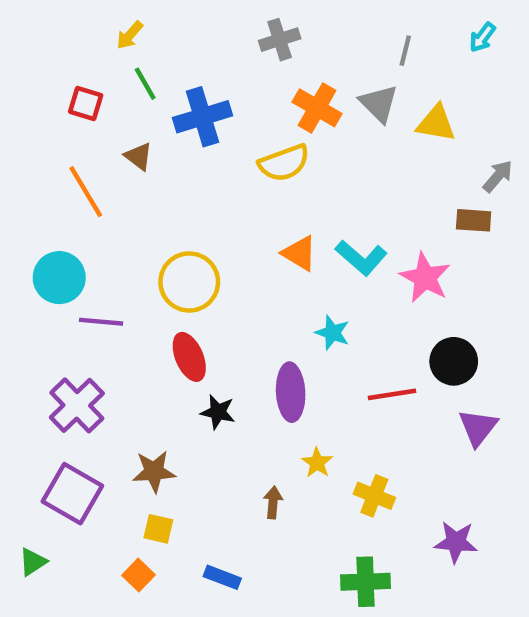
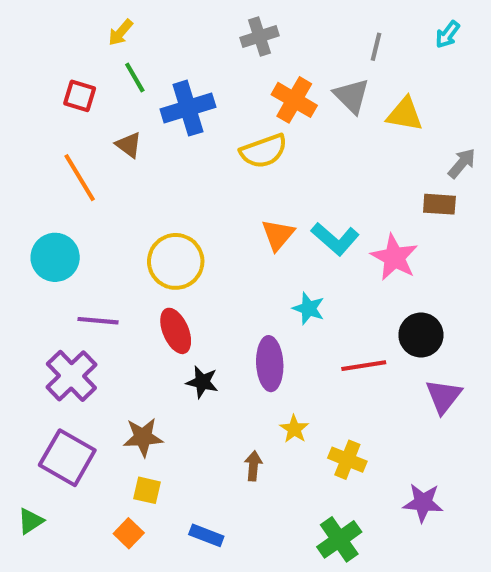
orange triangle: (299, 253) -> (278, 235), turned 39
purple line: (101, 322) -> (98, 321), moved
green cross: (366, 582) -> (339, 539), turned -33

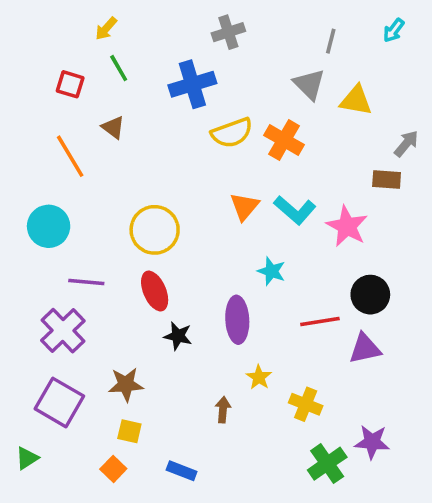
orange cross: (294, 100) -> (284, 140), moved
blue cross: (188, 108) -> (192, 84), moved
purple triangle: (443, 396) -> (365, 349), moved, turned 40
green cross: (339, 539) -> (327, 464), moved

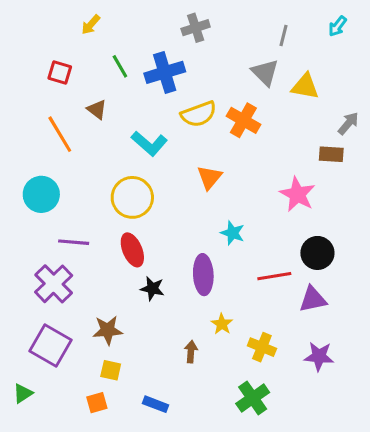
green line: (119, 68) -> (120, 66), moved
cyan L-shape: (295, 210) -> (149, 143), moved
purple star: (372, 442) -> (319, 356), moved
green cross: (327, 464) -> (253, 398), moved
orange square: (113, 469) -> (97, 403), turned 30

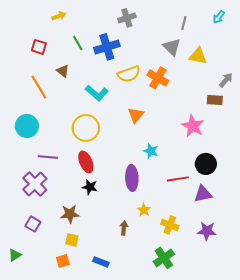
yellow arrow: (91, 25) -> (59, 16), turned -152
black star: (152, 288) -> (90, 187), moved
purple square: (51, 346) -> (33, 224), size x0.6

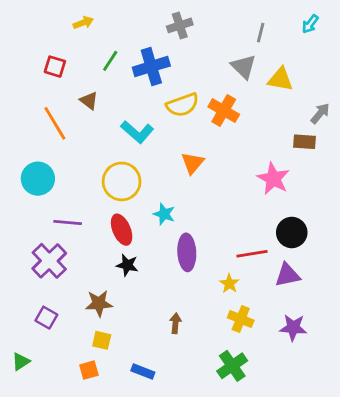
green line: (78, 43) -> (110, 61), turned 63
cyan star: (151, 151) -> (164, 214), moved
yellow star: (144, 210) -> (229, 284), moved

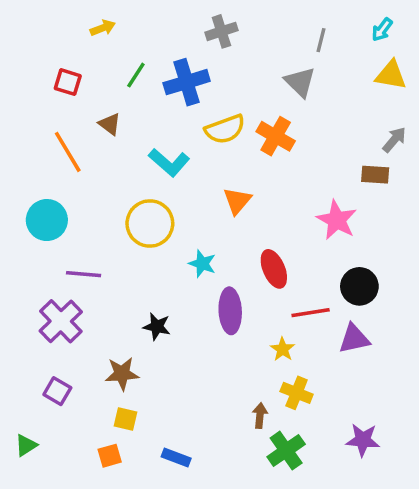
yellow triangle: (280, 79) -> (391, 75), moved
red ellipse: (122, 230) -> (274, 269), moved
brown arrow: (175, 323) -> (260, 416), moved
purple star: (293, 328) -> (363, 440), moved

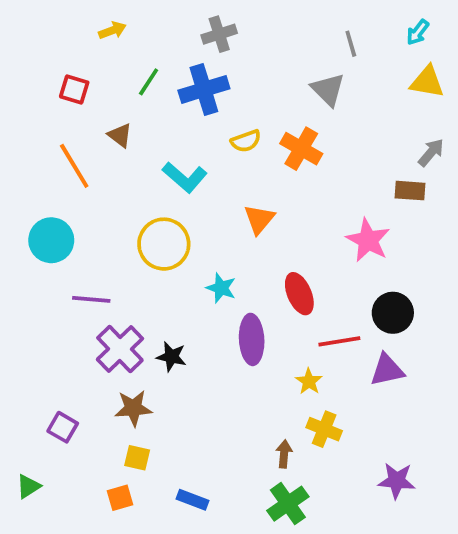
gray cross: (221, 31) -> (219, 34), moved
gray line: (321, 40) -> (351, 44), turned -30
yellow semicircle: (225, 129) -> (246, 141), size x0.7
purple cross: (61, 321) -> (120, 349), moved
green cross: (286, 450) -> (288, 504), moved

